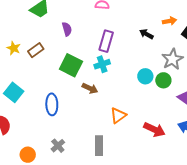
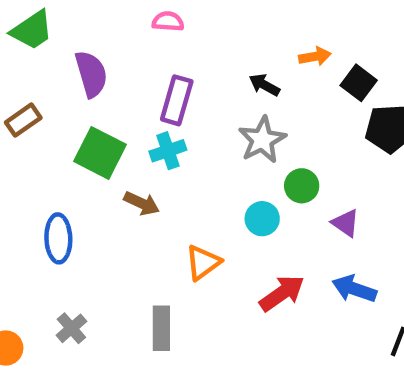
purple semicircle: (67, 29) -> (91, 74), size x1.5
gray star: (172, 59) -> (262, 140), moved
cyan circle: (145, 76) -> (262, 219), moved
red arrow: (154, 130) -> (282, 293), turned -60

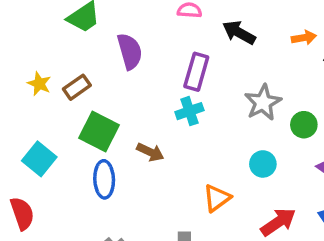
black arrow: (264, 85) -> (239, 33), moved, size x1.4
green square: (100, 153) -> (99, 132), moved
green circle: (302, 186) -> (304, 125), moved
brown arrow: (142, 203) -> (150, 152), moved

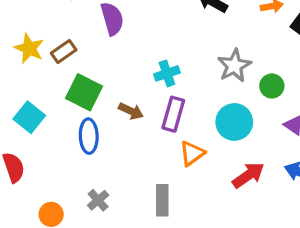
purple rectangle: (196, 72) -> (173, 114), moved
yellow star: (39, 84) -> (29, 48), size x1.4
cyan circle: (263, 164) -> (234, 122), size x1.5

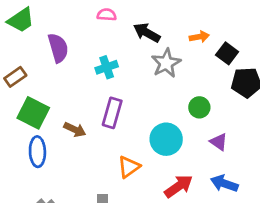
gray star: (234, 66) -> (166, 63), moved
cyan cross: (167, 73) -> (107, 67), moved
purple rectangle: (173, 114) -> (112, 113), moved

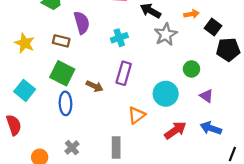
brown rectangle: (15, 77) -> (61, 41), moved, turned 49

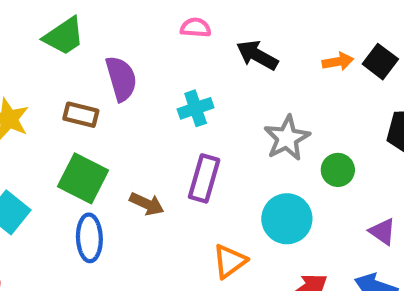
black square: (213, 27) -> (380, 62), moved
gray star: (166, 34) -> (287, 138), moved
purple triangle: (207, 96) -> (382, 231), moved

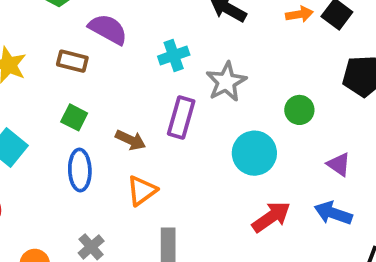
purple semicircle: (121, 79) -> (108, 29), turned -45
gray star: (287, 138) -> (226, 82), moved
green square: (83, 178) -> (74, 117), size x0.6
orange triangle: (230, 261) -> (142, 191), moved

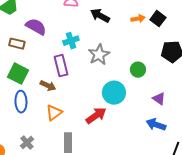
green square: (74, 117) -> (18, 74), size x1.5
purple rectangle: (181, 117) -> (61, 66), moved, turned -30
red arrow: (271, 217) -> (96, 116), moved

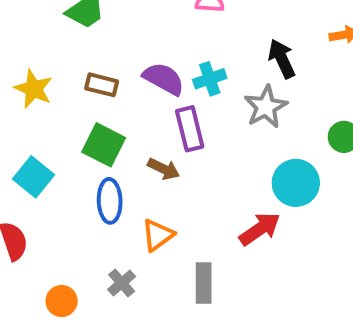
black arrow: (100, 16) -> (282, 59), moved, turned 36
purple semicircle: (36, 27) -> (164, 79), moved
orange triangle: (54, 113) -> (158, 235), moved

